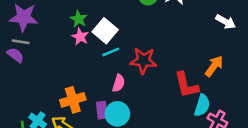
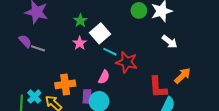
white arrow: (226, 22) -> (170, 42), moved
pink star: (80, 37) -> (80, 43), moved
gray line: (21, 42) -> (38, 48), moved
cyan line: (111, 52) -> (110, 52), moved, turned 40

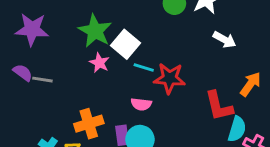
green star: (80, 21) -> (95, 31), size x1.6
pink semicircle: (104, 77) -> (141, 104), turned 80

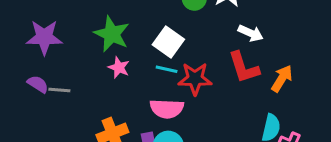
white square: (125, 44) -> (168, 42), moved
pink semicircle: (141, 104) -> (167, 109), size x1.5
red L-shape: (219, 106) -> (244, 67), moved

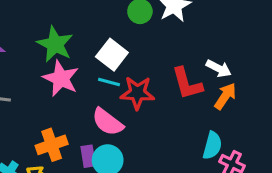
white arrow: (251, 33) -> (219, 68), moved
pink star: (119, 68) -> (61, 78), size x1.6
pink semicircle: (167, 109) -> (108, 122), turned 32

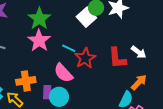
white square: (112, 55) -> (86, 17), moved
red star: (137, 93) -> (85, 58), turned 30
orange arrow: (225, 96) -> (139, 82), moved

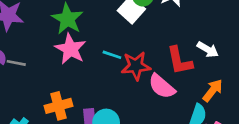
red star: (85, 58) -> (136, 66), turned 30
pink semicircle: (63, 73) -> (162, 86), moved

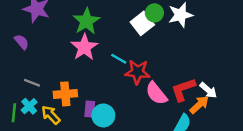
white arrow: (208, 49) -> (208, 90), moved
red L-shape: (180, 61) -> (183, 90), moved, turned 72
gray line: (16, 63) -> (32, 83), moved

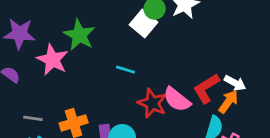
pink star: (84, 47) -> (52, 60), moved
red star: (138, 72) -> (152, 103), moved, turned 30

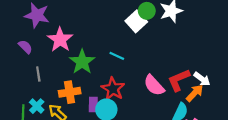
green star: (79, 35) -> (82, 62), moved
red star: (152, 103) -> (113, 89), moved
gray line: (33, 118) -> (38, 74), moved, turned 64

